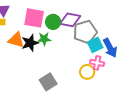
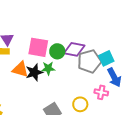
cyan square: (95, 45) -> (106, 58), moved
yellow circle: (87, 72) -> (80, 104), moved

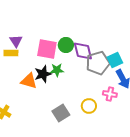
purple diamond: (74, 49) -> (83, 51), turned 65
green circle: (57, 51) -> (66, 45), moved
orange triangle: (20, 69) -> (29, 81), moved

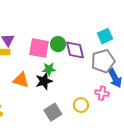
cyan square: (115, 60) -> (105, 36), moved
gray pentagon: (98, 63) -> (103, 61), moved
black star: (43, 74) -> (44, 81), moved

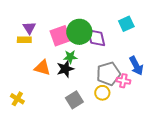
green circle: (58, 44) -> (79, 32), size x1.6
pink square: (39, 48) -> (60, 36), turned -30
gray pentagon: (103, 61) -> (108, 74), moved

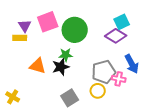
pink square: (60, 36) -> (48, 22), moved
purple diamond: (96, 38) -> (116, 36), moved, turned -45

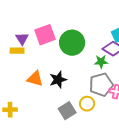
green star: (66, 55) -> (101, 62), moved
yellow circle: (98, 91) -> (87, 104), moved
yellow cross: (13, 97) -> (10, 110), turned -32

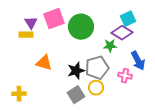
black star: (58, 80) -> (76, 71), moved
gray pentagon: (101, 85) -> (97, 68), moved

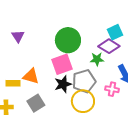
pink square: (54, 19) -> (62, 64), moved
yellow rectangle: (26, 35) -> (13, 83), moved
yellow circle: (96, 88) -> (83, 101), size x1.5
gray square: (76, 95) -> (36, 103), moved

